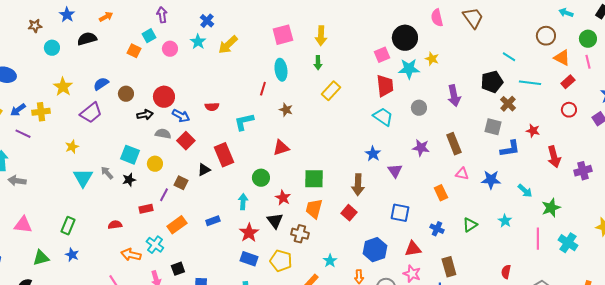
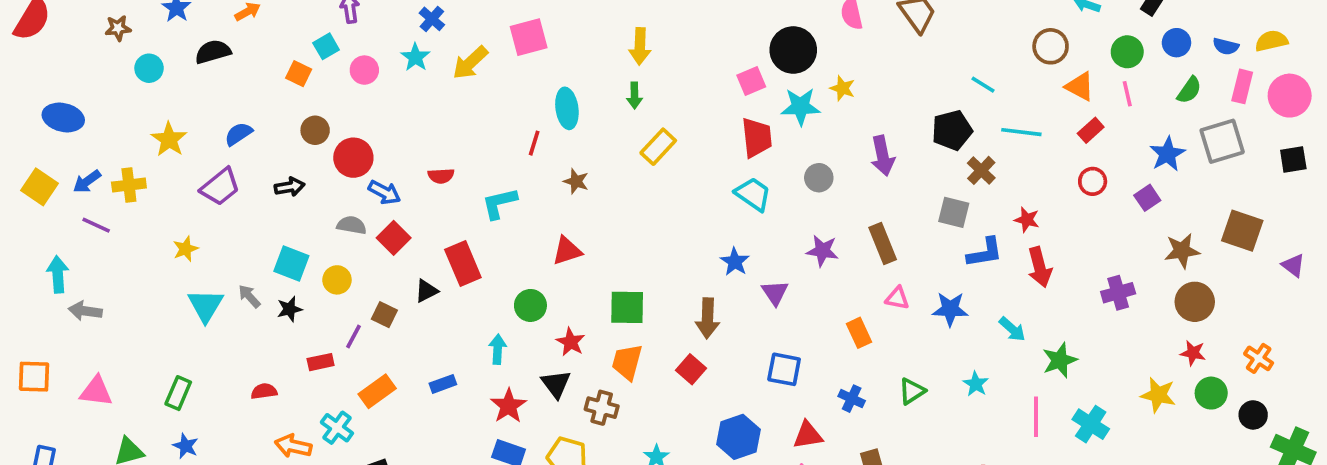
pink square: (283, 35) -> (529, 37), moved
brown circle: (126, 94) -> (315, 130), moved
black arrow: (145, 115) -> (290, 187), moved
red arrow: (554, 157) -> (1040, 267), moved

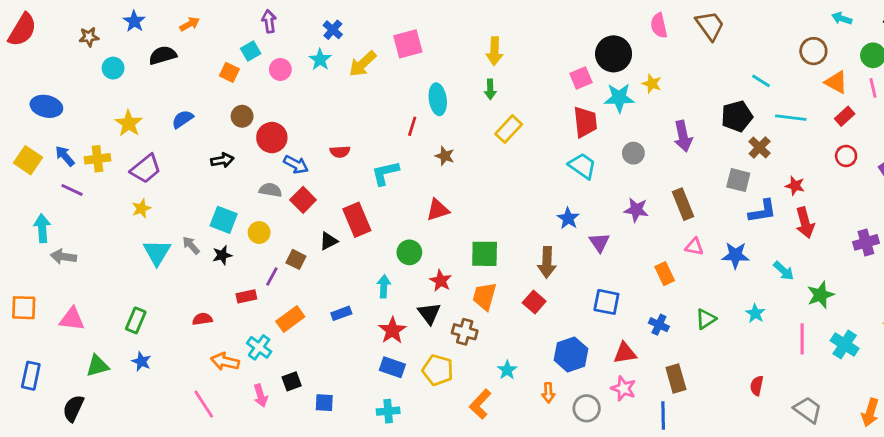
blue arrow: (87, 181) -> (65, 156), turned 85
purple trapezoid: (220, 187) -> (146, 169), moved

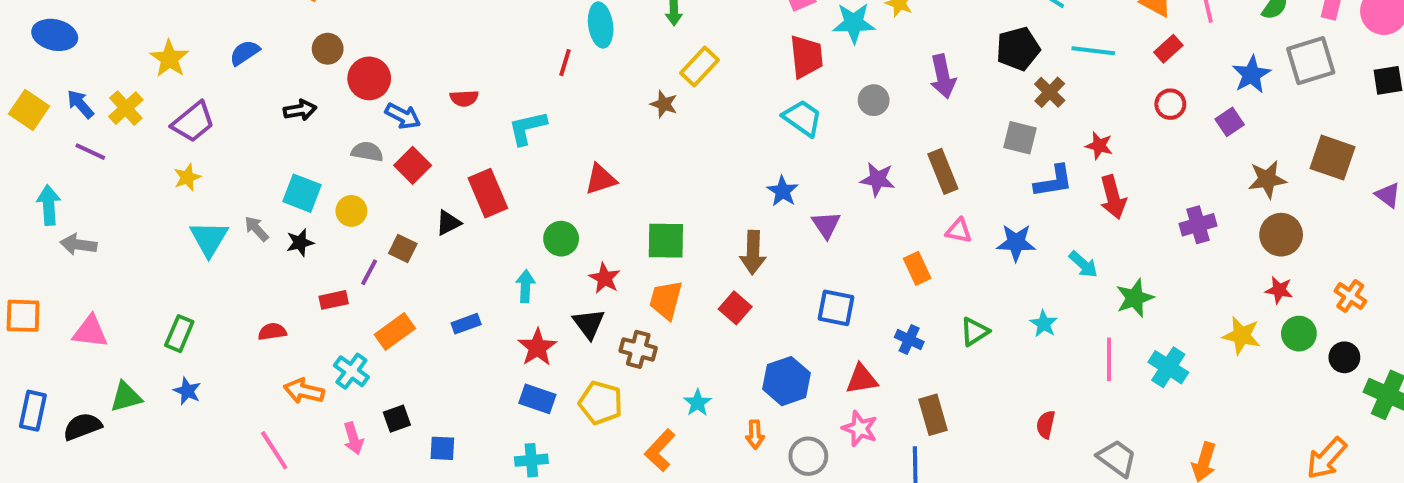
brown star: (445, 156) -> (664, 104), moved
yellow cross: (97, 159) -> (126, 108), turned -35
black semicircle: (73, 408) -> (82, 427), moved, turned 44

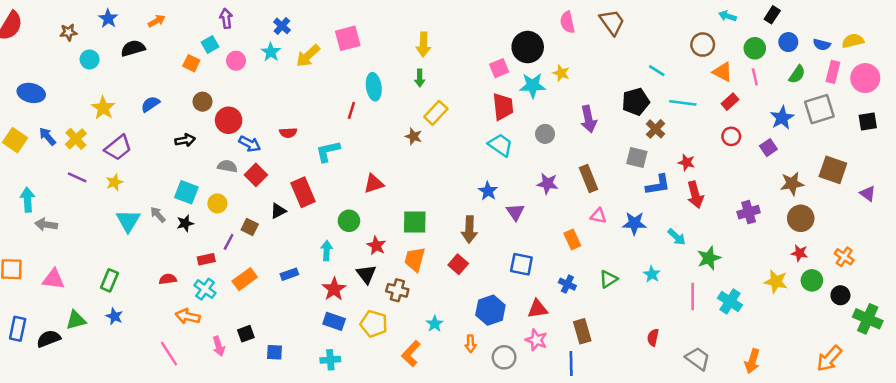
purple line: (90, 152) -> (77, 177), moved
cyan cross: (351, 371) -> (205, 289), moved

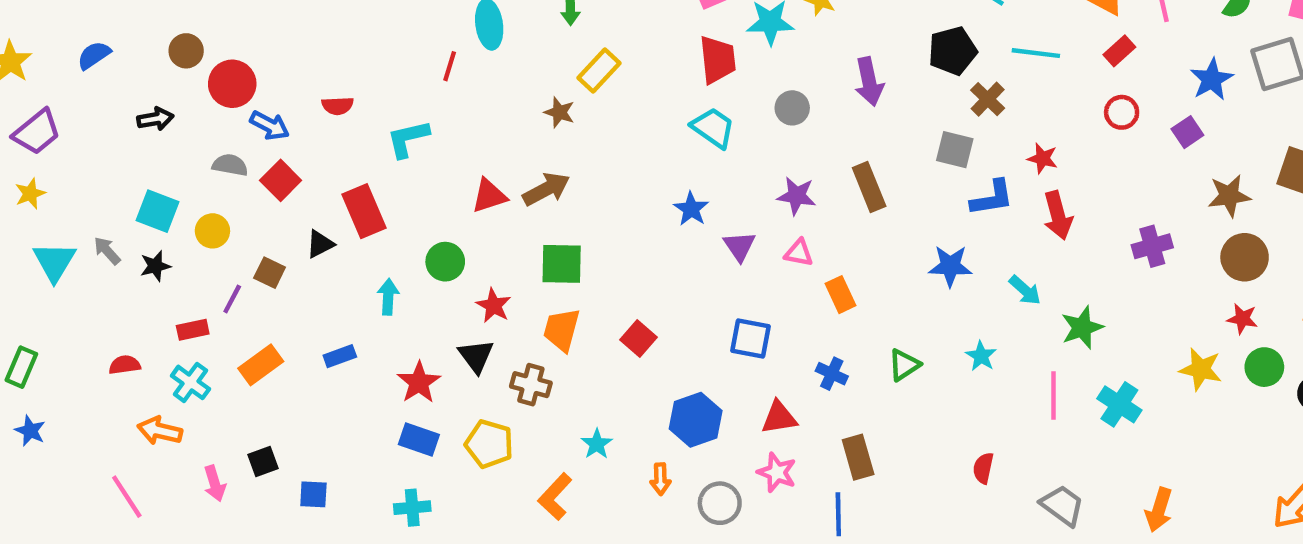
pink triangle: (598, 216) -> (799, 253), moved
brown arrow: (469, 229) -> (546, 189), moved, turned -120
cyan arrow: (327, 251) -> (388, 297), moved

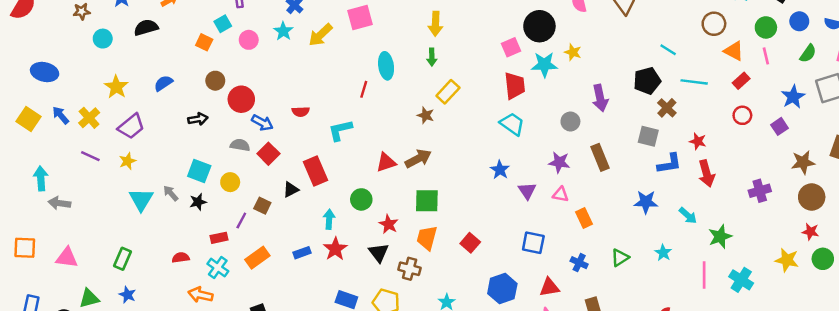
gray circle: (792, 108) -> (570, 121), moved
red star: (419, 382) -> (335, 249), moved

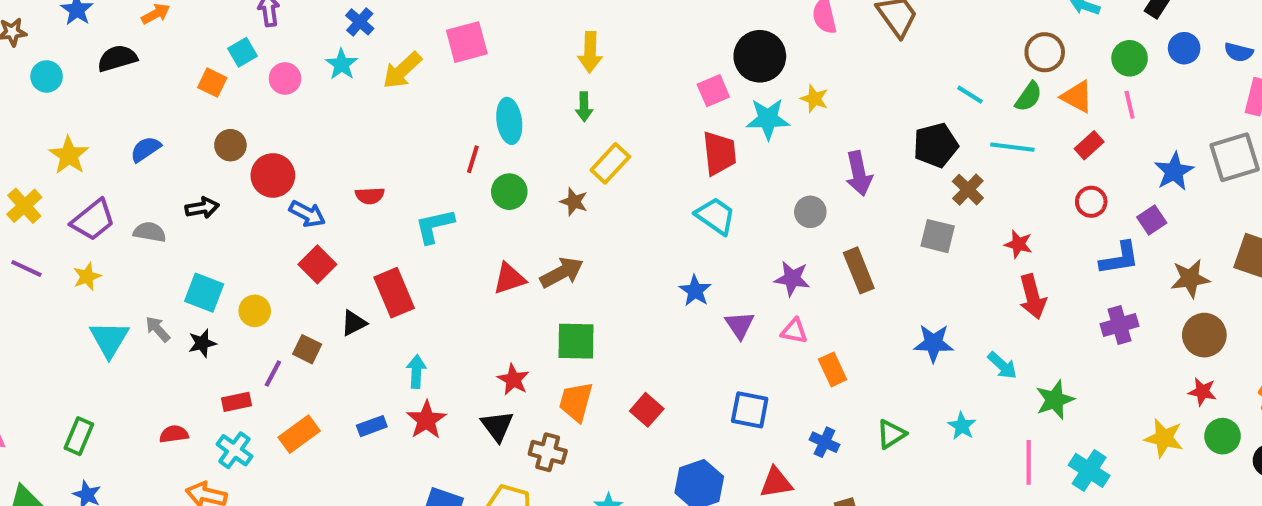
green semicircle: (808, 53) -> (1029, 97), moved
gray semicircle: (240, 145) -> (150, 232), moved
blue L-shape: (669, 164) -> (1119, 258), moved
green circle: (361, 199) -> (509, 192), moved

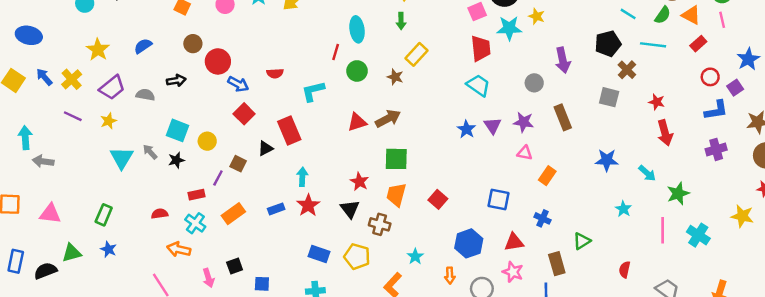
red circle: (1091, 202) -> (710, 77), moved
purple triangle: (740, 325) -> (493, 126), moved
orange rectangle: (833, 369) -> (547, 176), turned 60
green triangle: (891, 434) -> (582, 241), moved

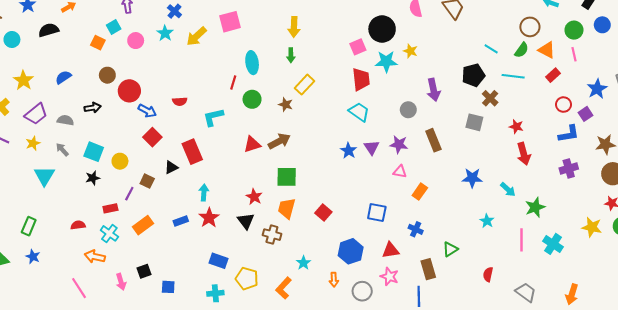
gray arrow: (150, 152) -> (62, 150), moved
yellow pentagon: (357, 256) -> (247, 279), moved

